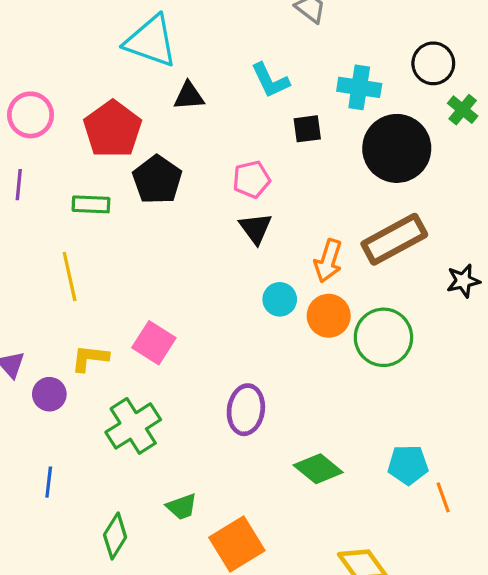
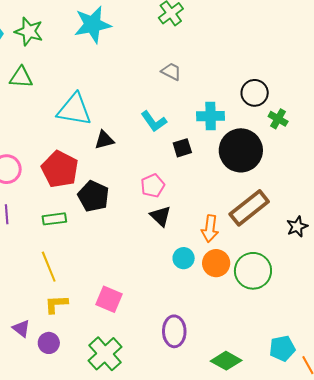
yellow L-shape: (90, 358) -> (56, 304), moved

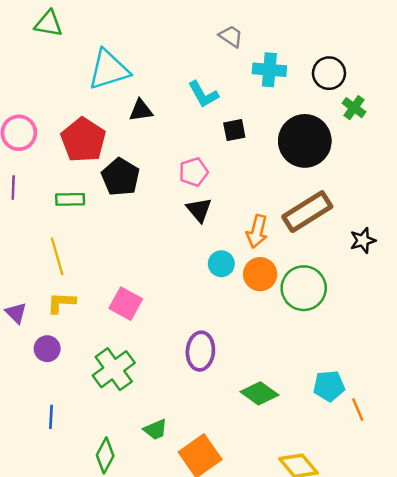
cyan triangle: (74, 110) -> (109, 70), turned -33
cyan cross: (211, 116) -> (269, 70), moved
purple triangle: (21, 328) -> (16, 313), moved

